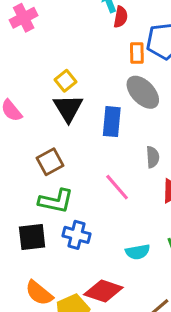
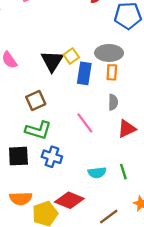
orange rectangle: (137, 53) -> (112, 72), moved
yellow square: (66, 81) -> (71, 56), moved
gray ellipse: (143, 92) -> (109, 53), turned -50
orange semicircle: (39, 293) -> (21, 198), turned -45

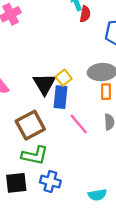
blue rectangle: (84, 73) -> (61, 97), moved
brown square: (36, 100) -> (30, 125), size x1.4
pink line: (85, 123) -> (79, 124), moved

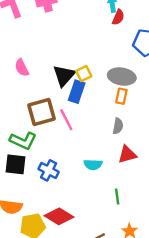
pink line: (79, 124) -> (66, 120), moved
green L-shape: (35, 155) -> (23, 141), moved
cyan semicircle: (97, 195) -> (93, 165), moved

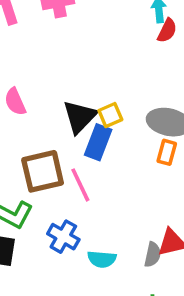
gray semicircle: (118, 126) -> (153, 255), moved
cyan semicircle: (93, 165) -> (102, 259), moved
blue cross: (49, 170) -> (63, 237), moved

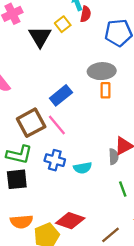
yellow square: (110, 115) -> (63, 24), moved
black triangle: (80, 117) -> (40, 37), moved
blue rectangle: (98, 142) -> (61, 95), turned 45

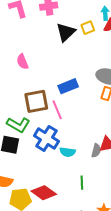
blue cross: (55, 160) -> (46, 138), size x1.4
green line: (123, 189) -> (82, 183), moved

